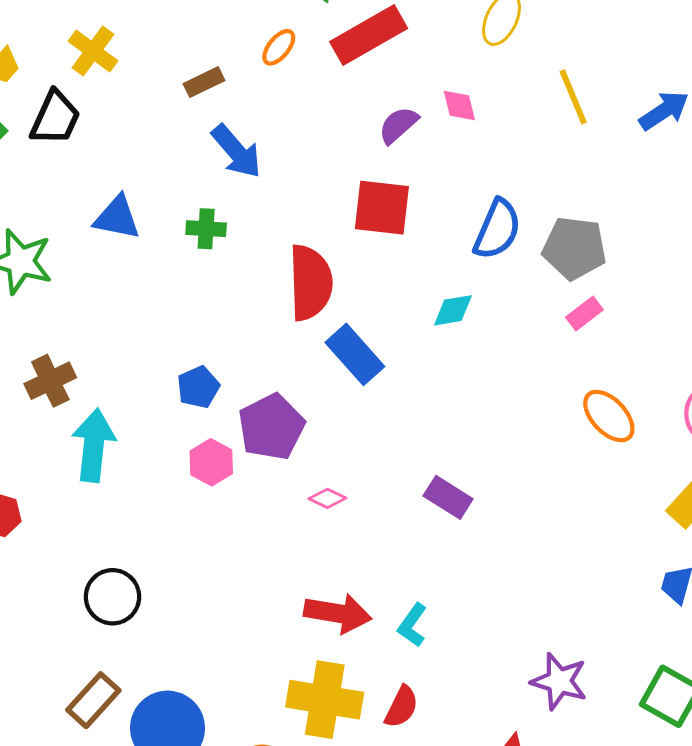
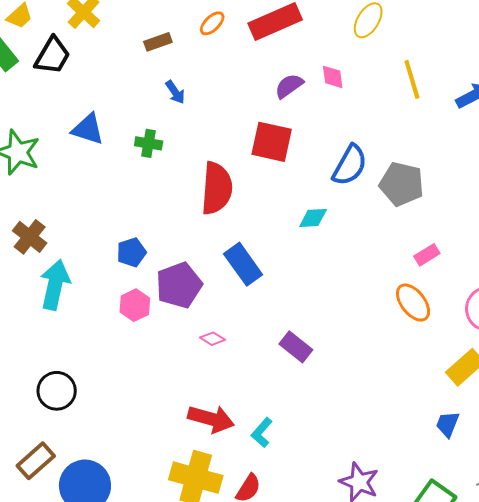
blue arrow: (236, 151) -> (175, 92), size x0.6
pink rectangle: (584, 313) -> (427, 255), moved
blue rectangle: (355, 354) -> (243, 264), moved
brown cross: (50, 381) -> (30, 237), turned -32

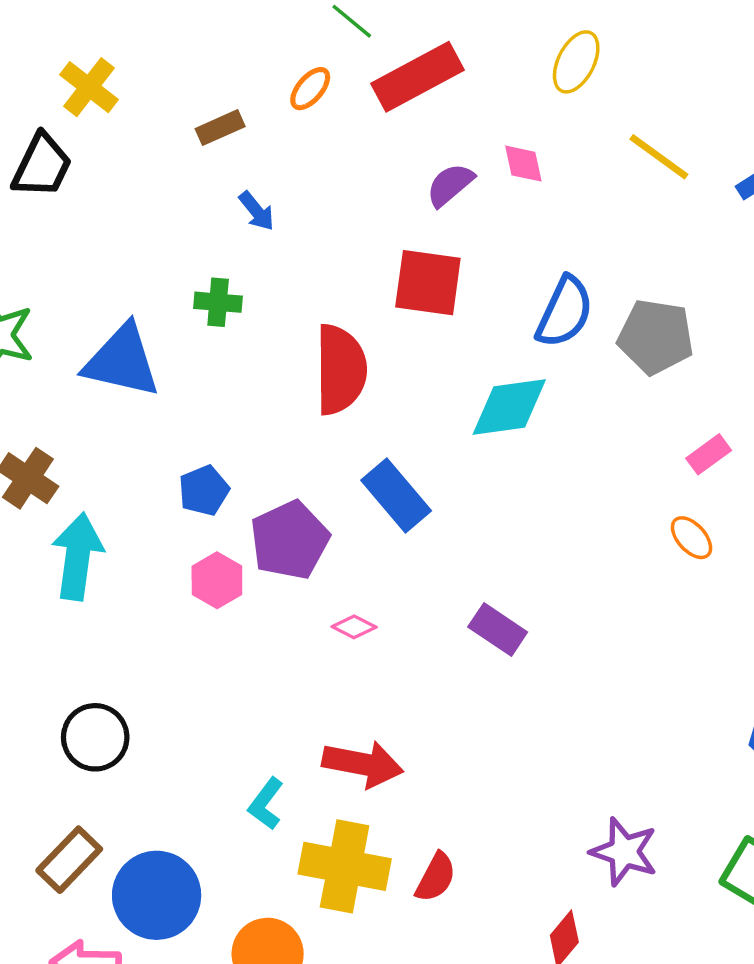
yellow line: (412, 79) -> (659, 157), turned -33
blue triangle: (88, 129) -> (122, 361), moved, size x1.4
cyan diamond: (313, 218) -> (509, 407), size x1.6
orange ellipse: (413, 303) -> (692, 538), size x0.7
cyan L-shape: (262, 433) -> (266, 804), moved

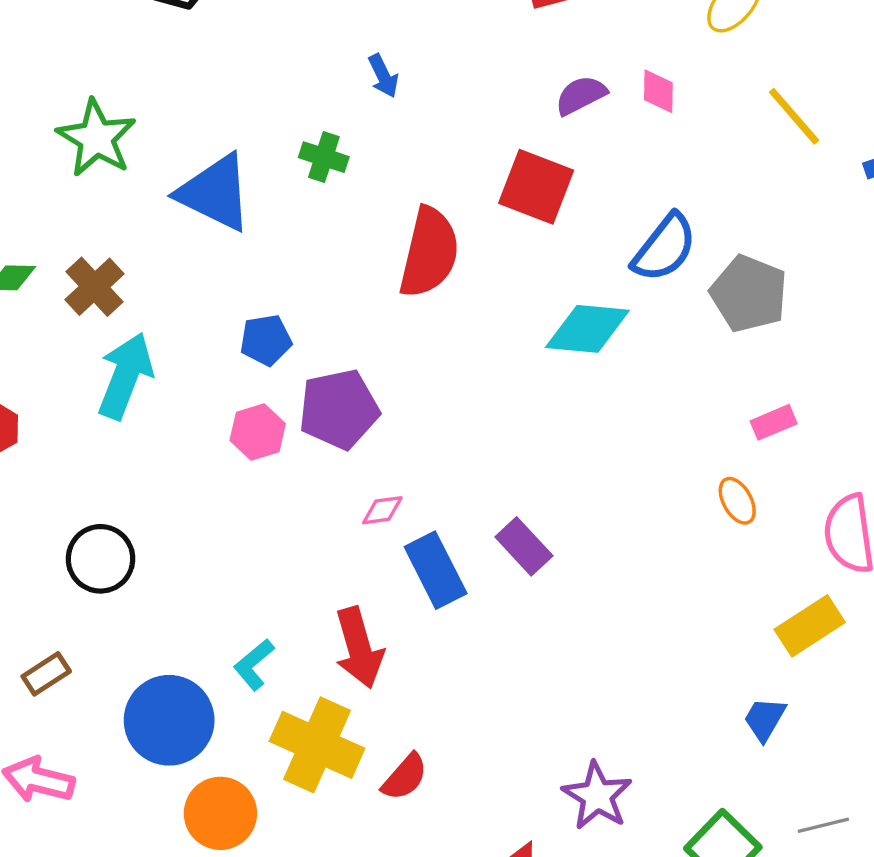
blue rectangle: (396, 496) -> (436, 570), moved
pink diamond: (354, 627) -> (382, 510), turned -48
red arrow: (363, 764) -> (359, 648), turned 50
brown rectangle: (69, 860) -> (46, 674), size x0.7
blue circle: (157, 895) -> (169, 720), moved

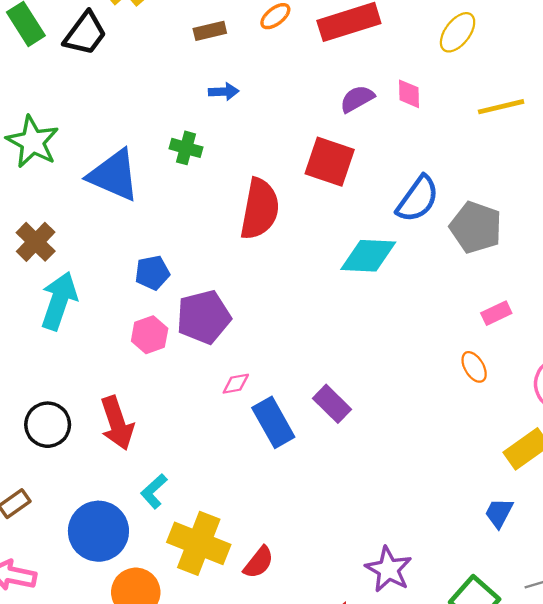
blue arrow: (383, 76) -> (224, 92), turned -64
yellow line: (794, 116) -> (501, 107), turned -60
red arrow: (359, 648) -> (117, 423), moved

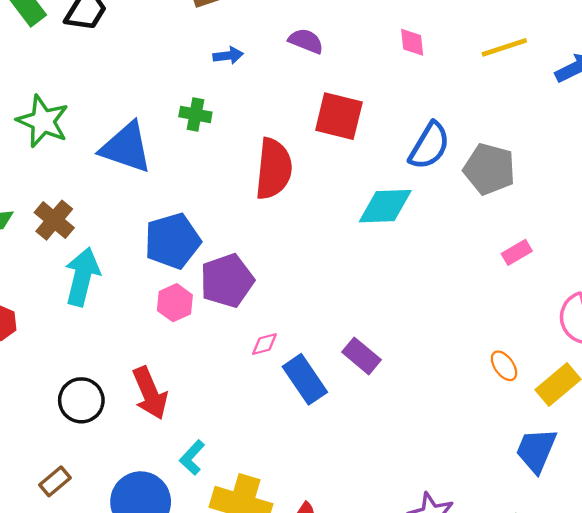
purple semicircle: (357, 99) -> (306, 41), moved, turned 56
blue pentagon: (152, 273) -> (172, 241), size x1.6
orange ellipse: (474, 367) -> (504, 366), moved
blue trapezoid: (499, 513) -> (536, 450), size x1.5

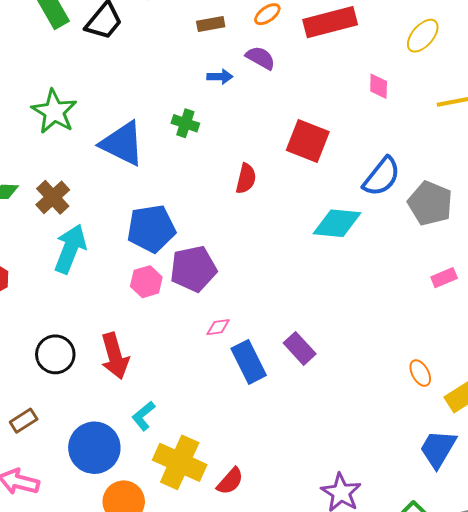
purple semicircle: (306, 41) -> (260, 58), moved
red semicircle: (274, 169) -> (246, 179), size x0.6

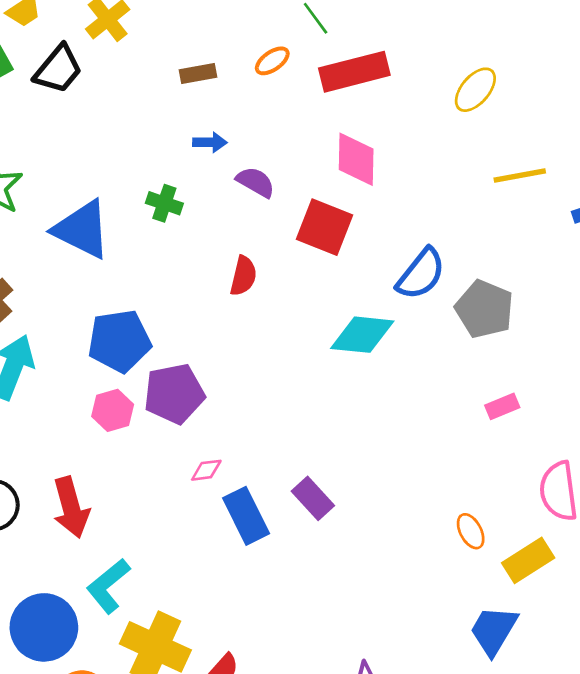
purple semicircle: (260, 58) -> (256, 182), moved
pink diamond: (379, 86) -> (356, 159), moved, size x1.6
cyan L-shape: (143, 416) -> (108, 586), size x1.4

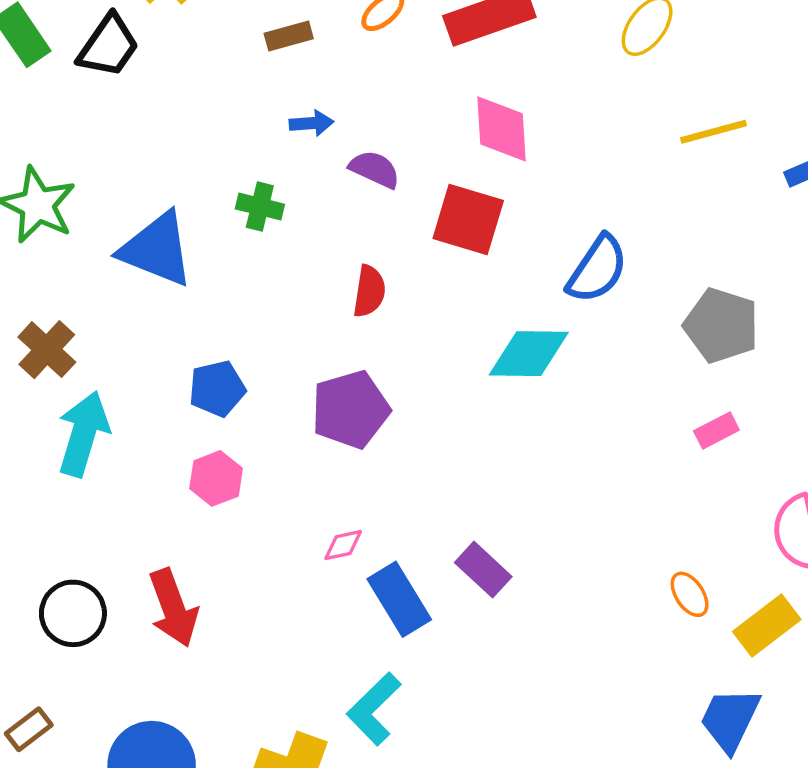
gray pentagon: (484, 309) -> (721, 325), moved
blue pentagon: (119, 341) -> (217, 389), size x0.7
purple pentagon: (174, 394) -> (351, 409), moved
cyan L-shape: (108, 586) -> (374, 709), moved

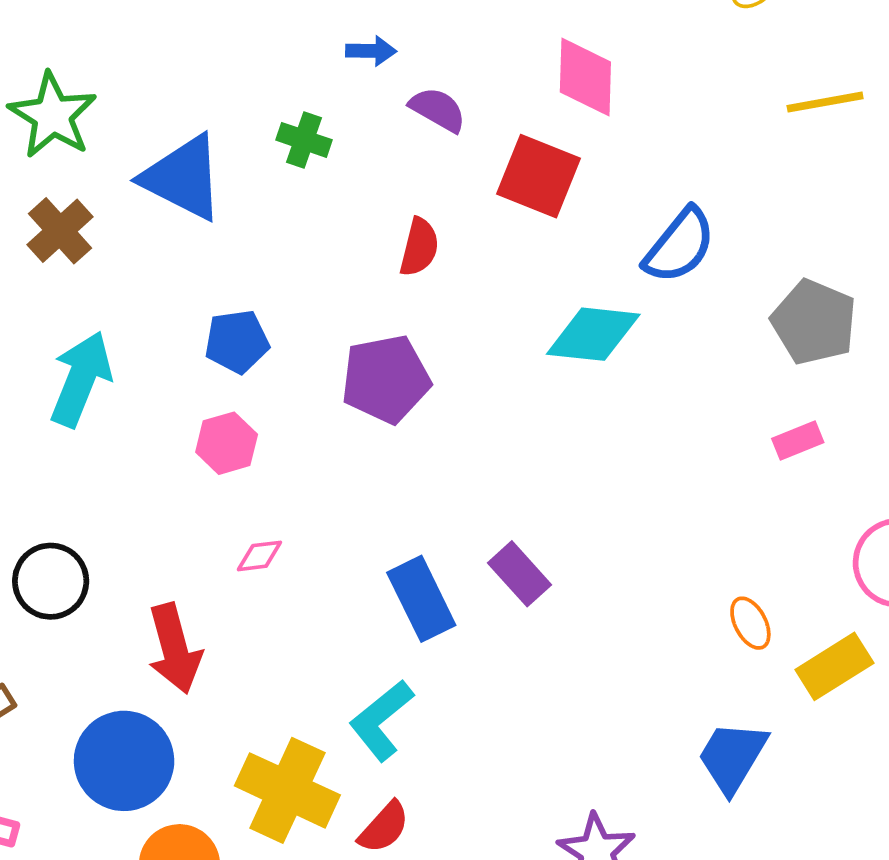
brown cross: (47, 350) -> (60, 231), moved
pink diamond: (343, 545) -> (259, 556), moved
red arrow: (173, 608) -> (174, 649), moved
blue trapezoid: (730, 719) -> (732, 757), moved

